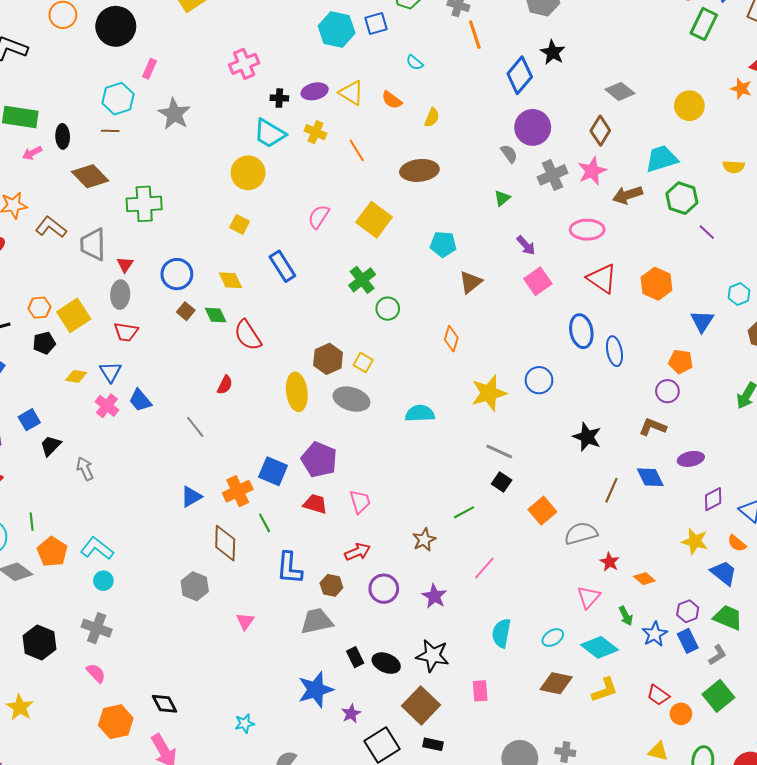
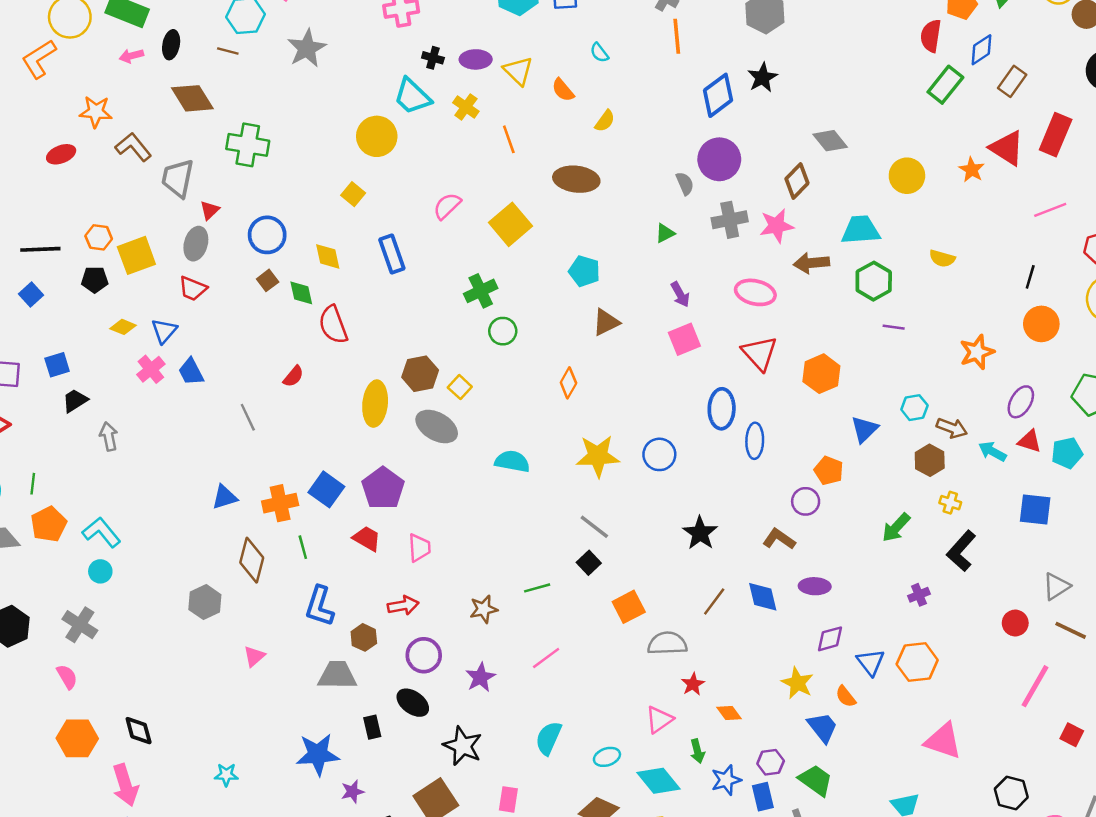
purple line: (707, 232) -> (894, 327), turned -48
black ellipse: (386, 663) -> (413, 703), moved

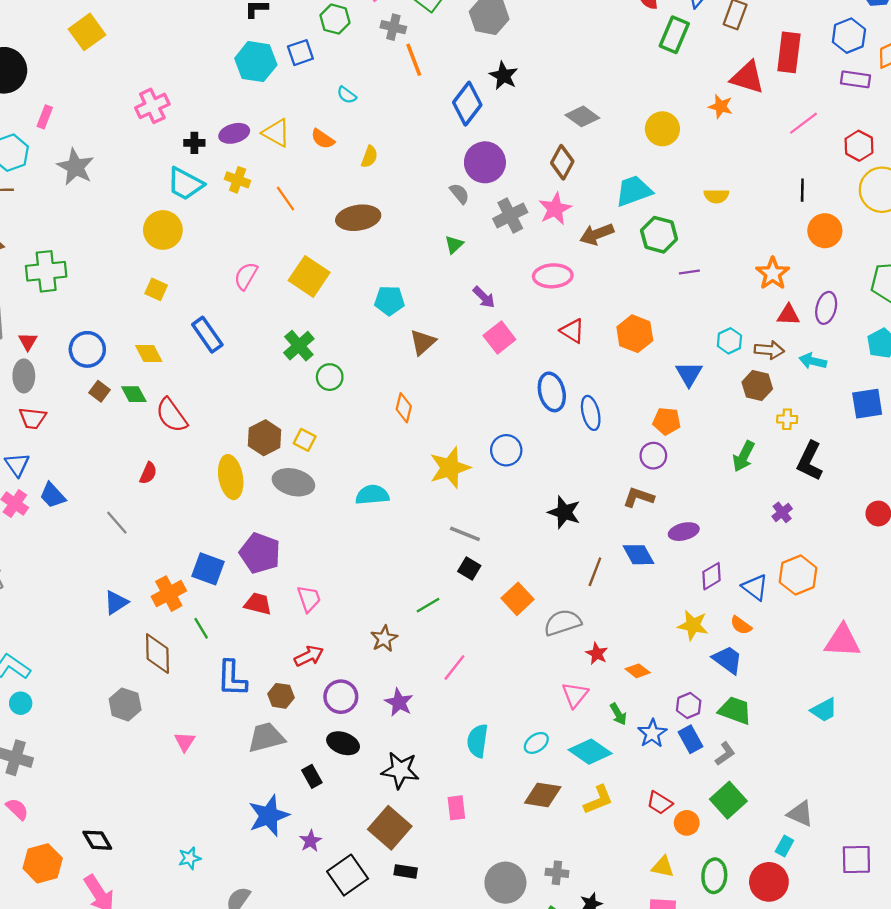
red triangle: (760, 353) -> (572, 331), size x0.7
red triangle: (1030, 441) -> (788, 315), moved

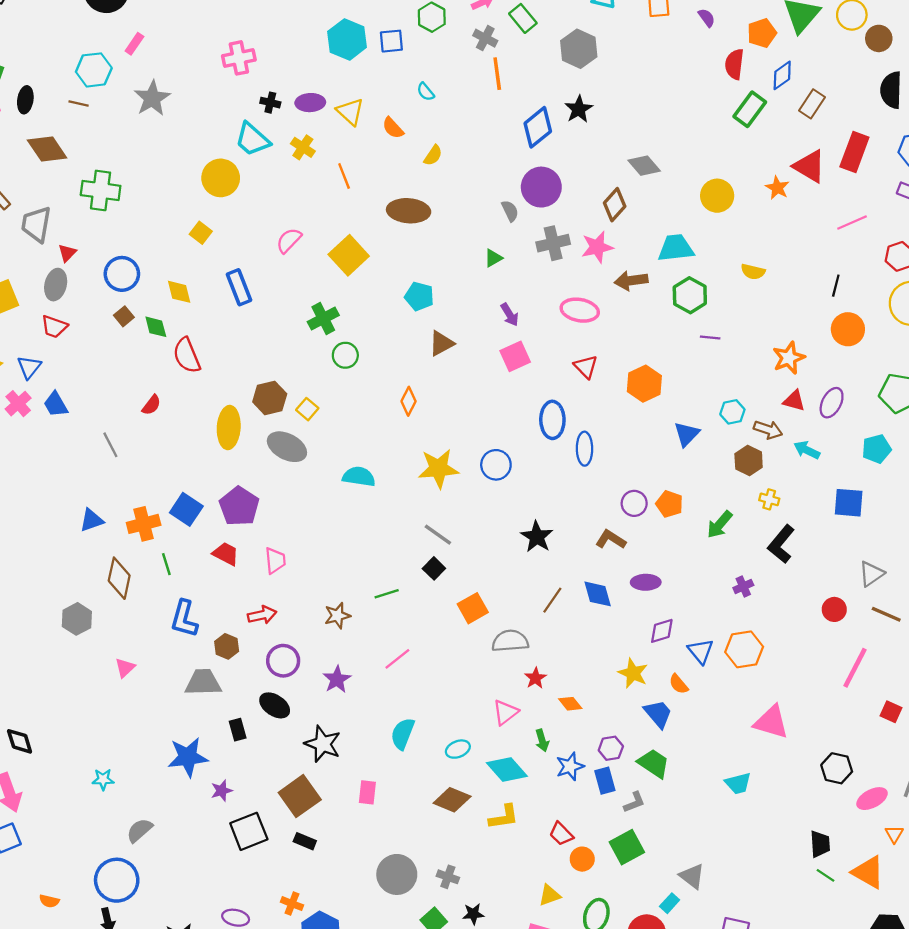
orange pentagon: (667, 421) -> (669, 504), moved
yellow triangle: (663, 867) -> (550, 895), turned -45

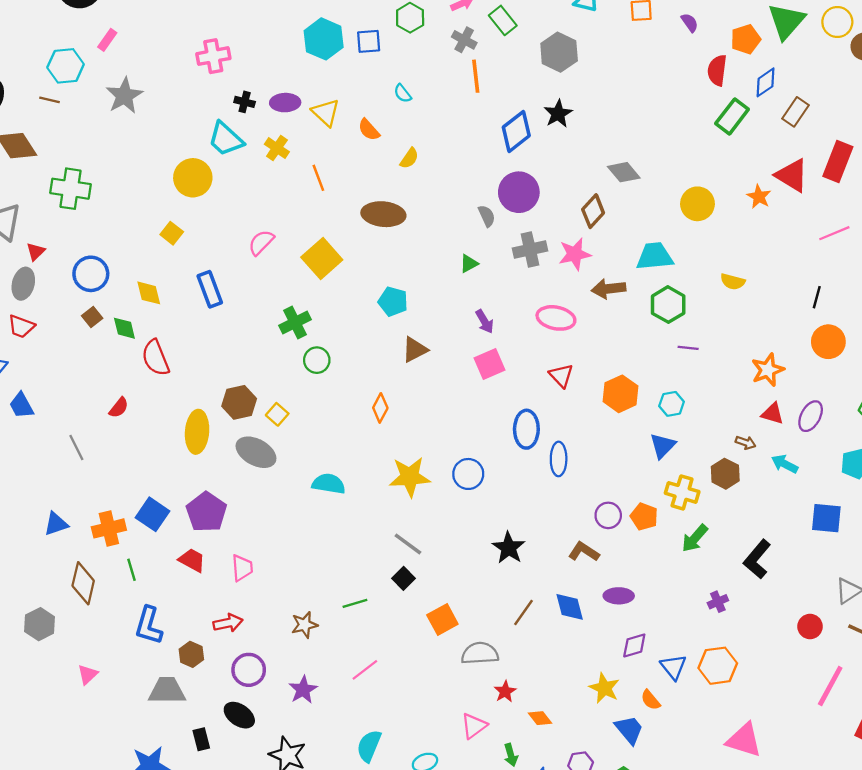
cyan hexagon: (732, 412) -> (672, 404), moved
brown arrow: (768, 430) -> (746, 443), size x0.7
yellow cross: (769, 499) -> (682, 492), moved, size x1.6

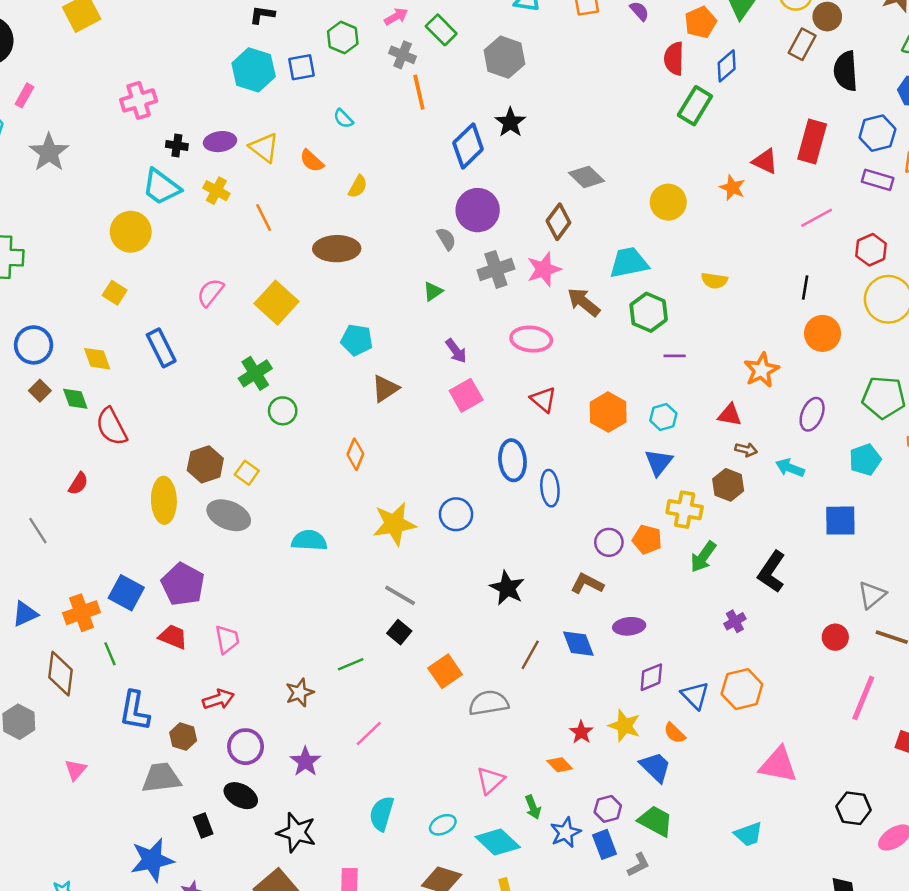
brown rectangle: (795, 112) -> (802, 44), moved
red triangle: (792, 175) -> (765, 161), size x0.7
brown arrow: (609, 289) -> (584, 302), turned 52
red triangle: (773, 414) -> (730, 415), moved
red star: (505, 692) -> (581, 732), moved

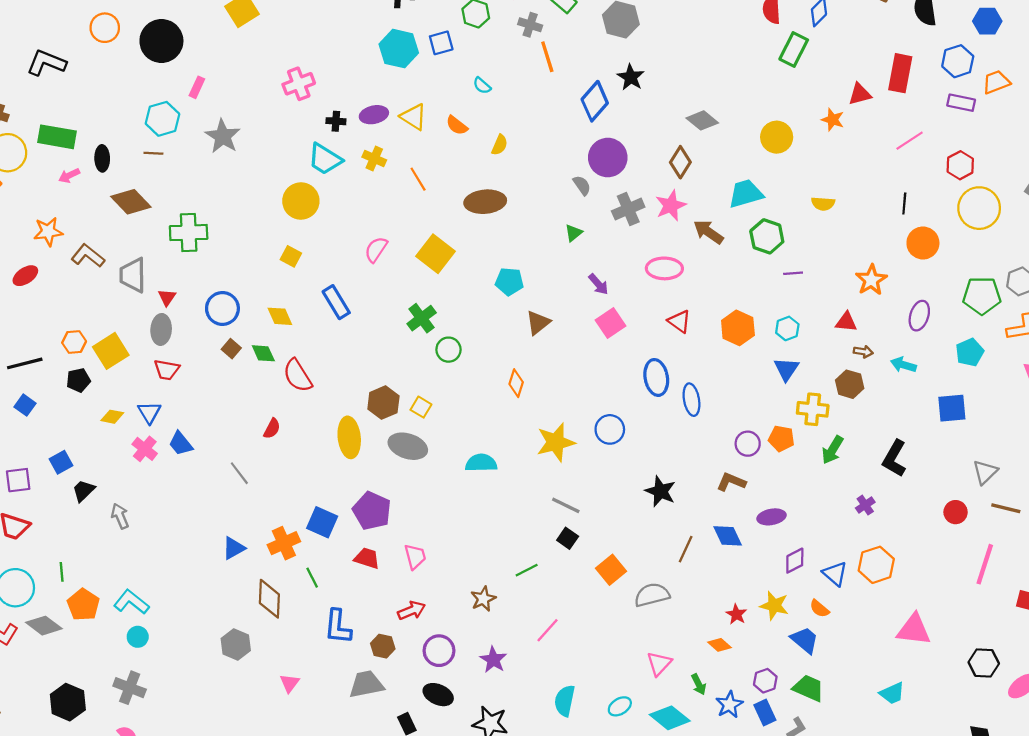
red triangle: (765, 161) -> (860, 94), turned -35

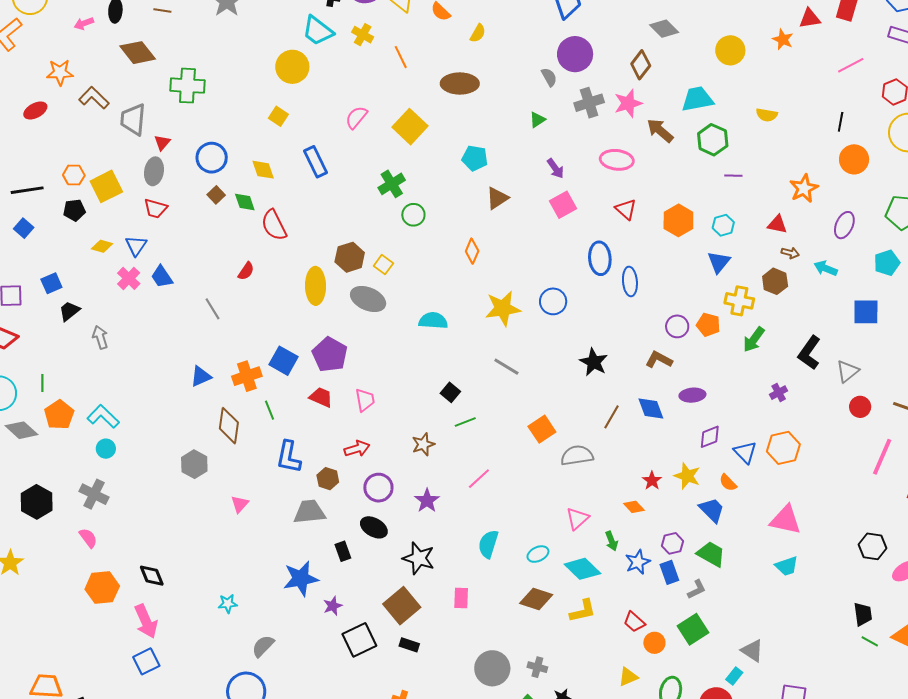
gray triangle: (985, 472) -> (848, 371), moved
black square: (568, 538) -> (450, 392), moved
pink triangle: (914, 630) -> (786, 520), moved

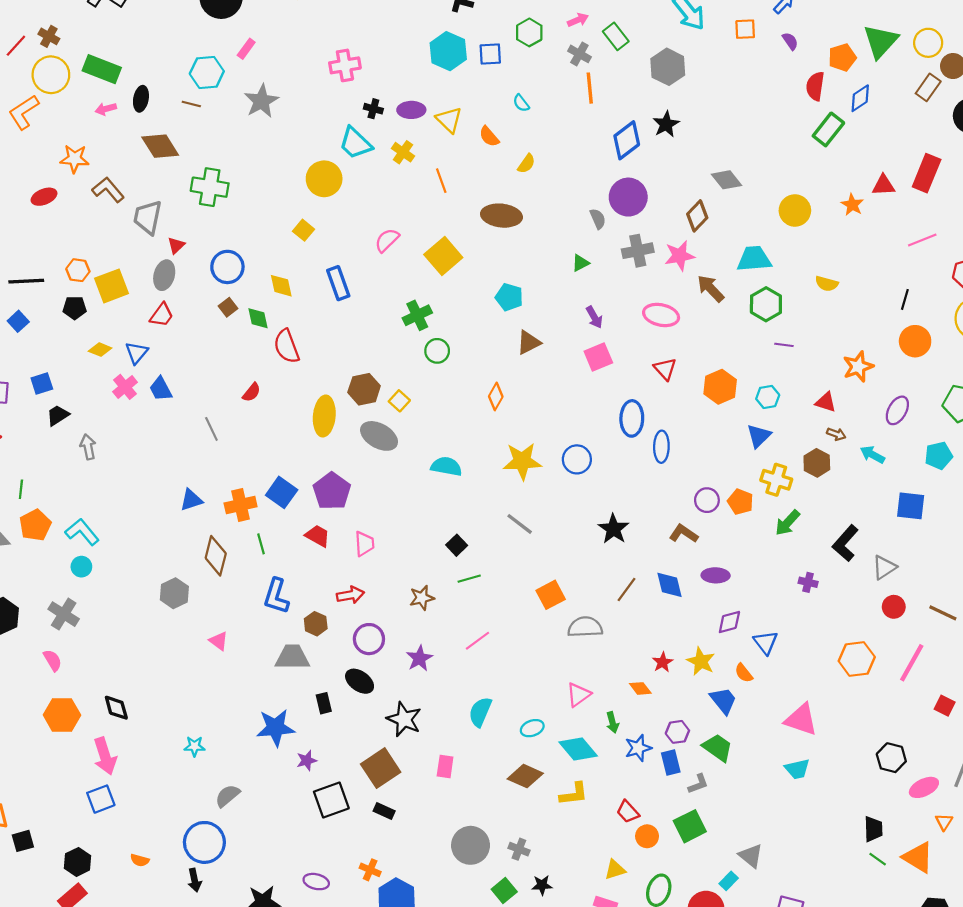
red trapezoid: (156, 208) -> (162, 315), turned -75
purple cross: (779, 393) -> (808, 582), turned 36
orange hexagon: (783, 448) -> (857, 659), moved
pink triangle: (240, 504) -> (219, 641), turned -42

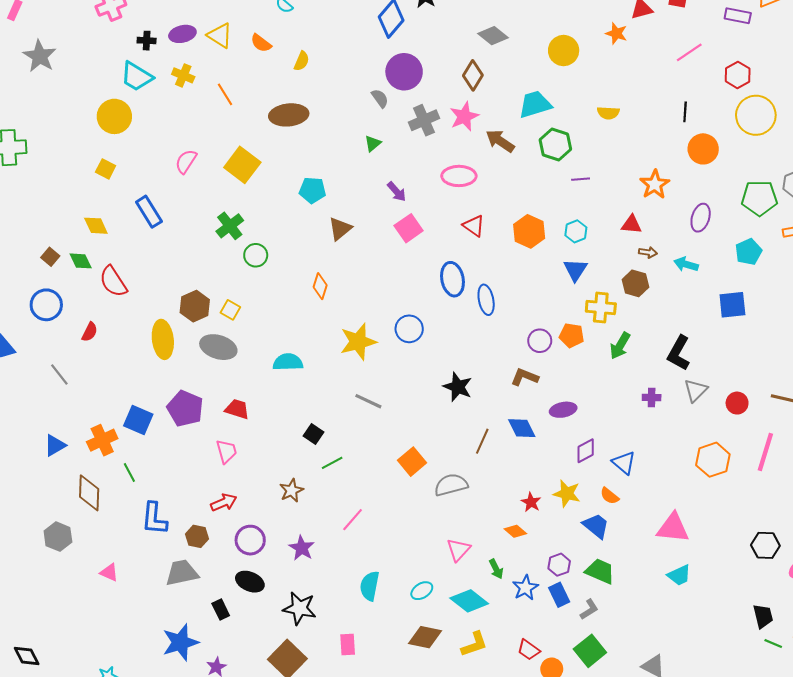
blue circle: (227, 267) -> (46, 305), moved
red trapezoid: (318, 536) -> (237, 409), moved
gray triangle: (884, 567) -> (696, 390), moved

